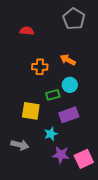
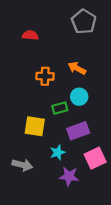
pink square: (84, 159) -> (95, 158), moved

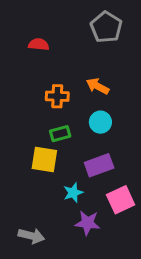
green rectangle: (60, 108) -> (60, 134), moved
gray arrow: (22, 165) -> (31, 236), moved

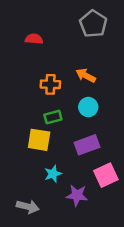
cyan star: (73, 193) -> (53, 174), moved

